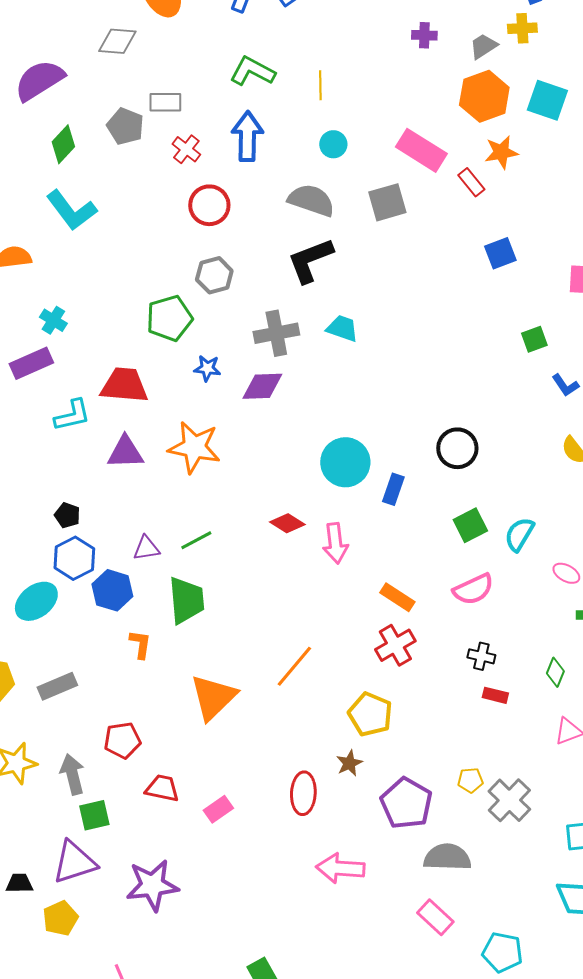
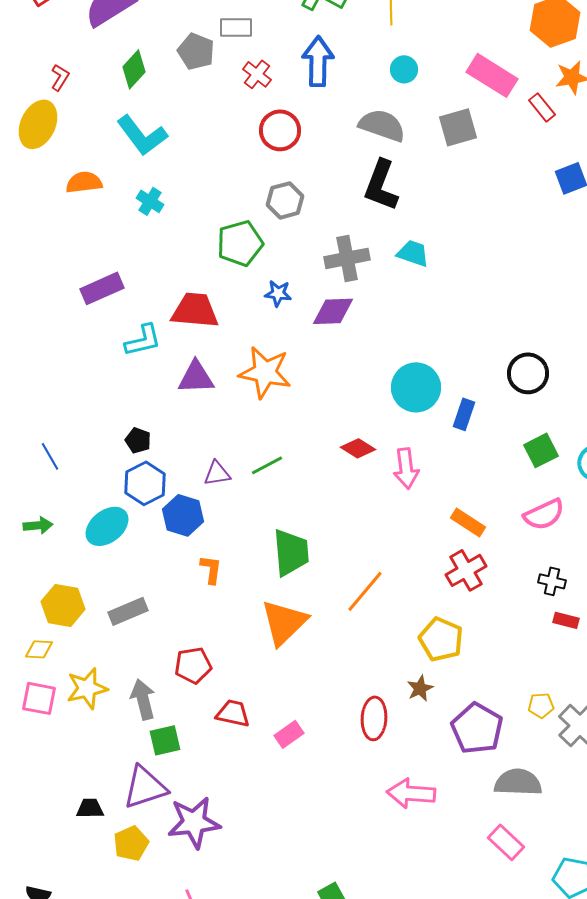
black L-shape: (310, 260) -> (381, 185), turned -48
cyan cross: (53, 320) -> (150, 201), moved
green trapezoid: (186, 600) -> (291, 552), moved
purple star: (152, 885) -> (194, 822), moved

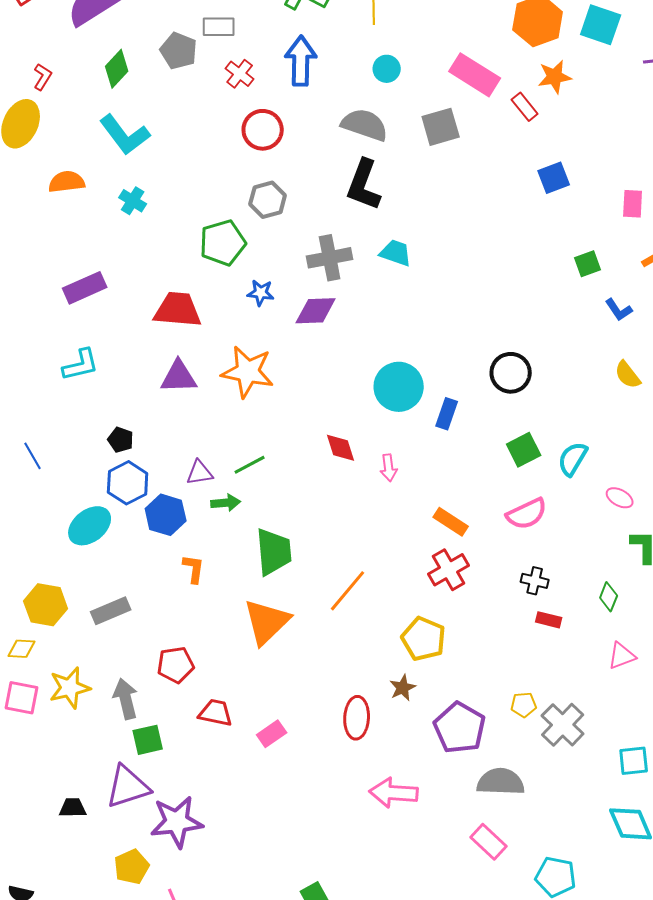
cyan L-shape: (143, 340) -> (81, 365), moved
red diamond: (358, 448) -> (341, 448), turned 40
pink arrow: (406, 468) -> (389, 468), size x0.7
green arrow: (38, 525) -> (226, 503), moved
yellow pentagon: (131, 843) -> (132, 867), moved

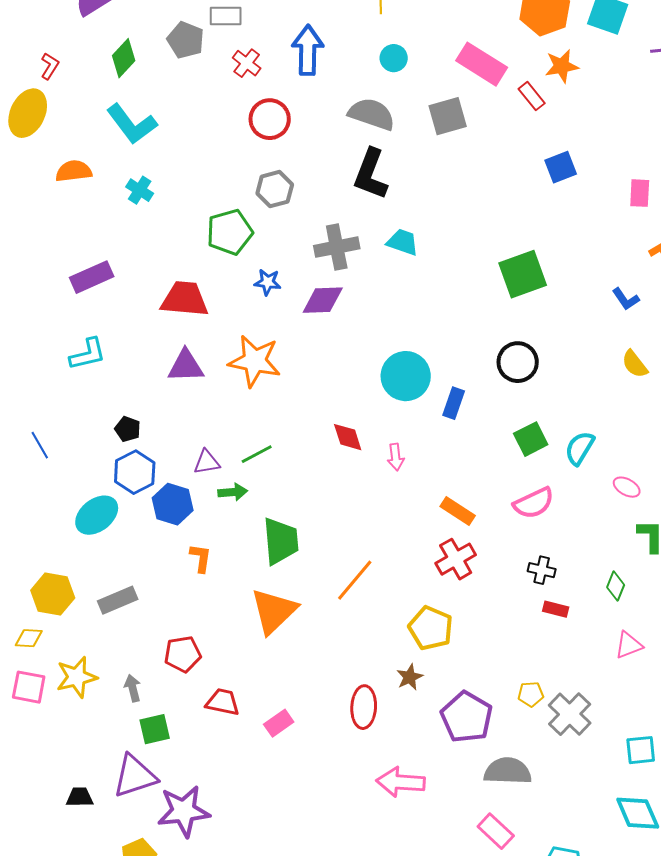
green square: (588, 264) -> (523, 274), moved, size x1.8
gray arrow: (126, 699) -> (133, 688), size x0.7

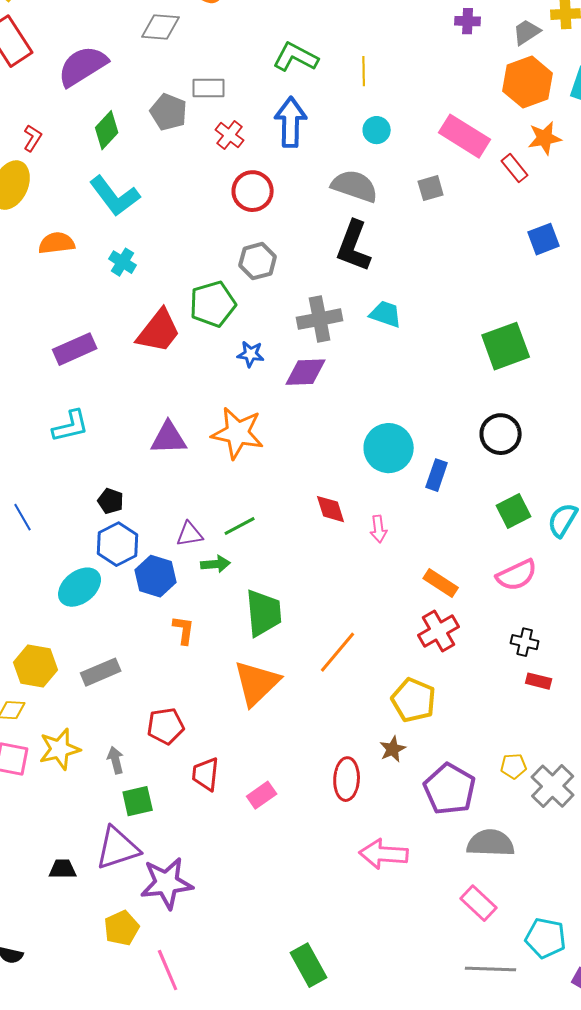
gray square: (448, 116) -> (431, 188), size x0.7
red trapezoid: (185, 299) -> (159, 331), moved, turned 123
red trapezoid: (223, 702) -> (206, 774), turned -96

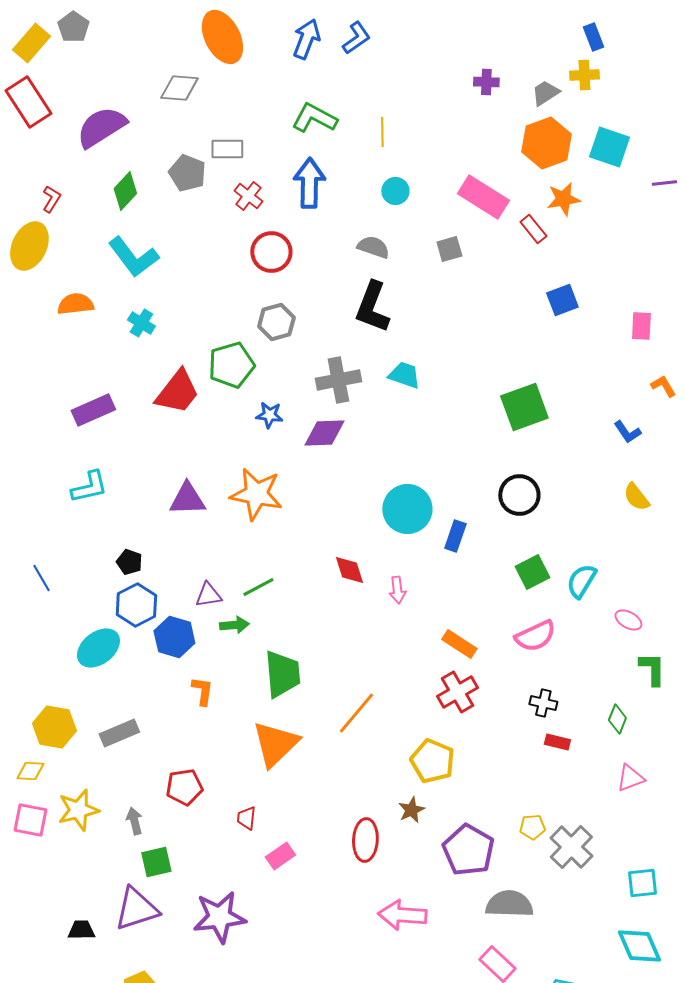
gray semicircle: (355, 186) -> (373, 247), size x0.7
red trapezoid: (206, 774) -> (246, 818), moved, size x0.7
purple star: (167, 883) -> (219, 917), moved

